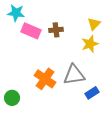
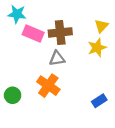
brown cross: (56, 30) -> (60, 32), size x1.5
gray triangle: (74, 75) -> (57, 58), moved, size x0.7
green circle: (12, 98) -> (13, 95), moved

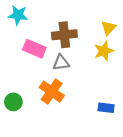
pink rectangle: (33, 34) -> (34, 49), moved
blue rectangle: (99, 101) -> (106, 108), turned 40

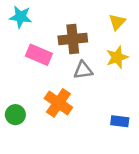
yellow triangle: (108, 28) -> (117, 22), moved
gray triangle: (61, 63) -> (83, 70), moved

